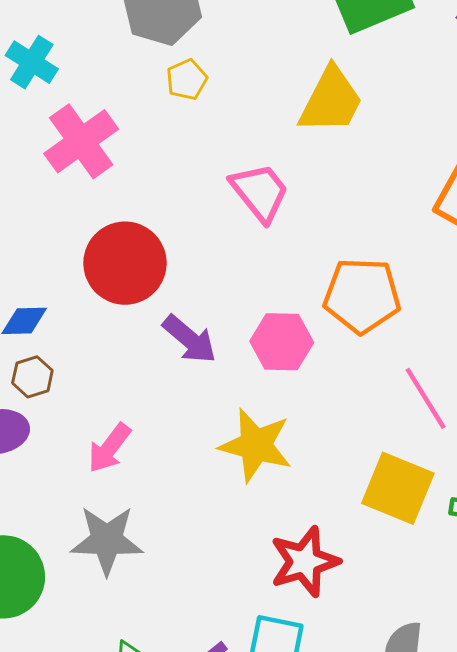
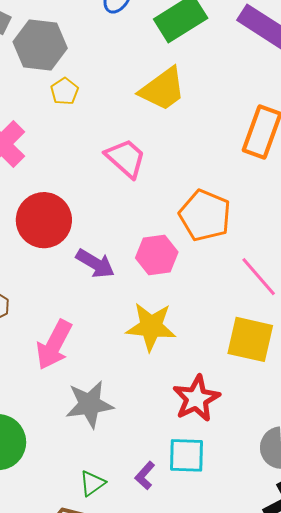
yellow trapezoid: (331, 100) -> (163, 89), turned 36
orange pentagon: (362, 296) -> (205, 215), turned 30
pink arrow: (109, 448) -> (54, 345), size x1.4
gray star: (107, 540) -> (90, 404), moved

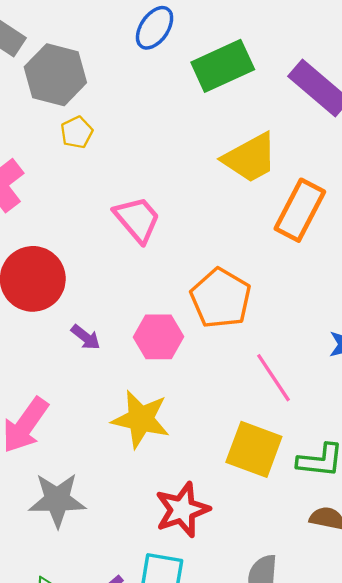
yellow trapezoid: (163, 89) -> (250, 158), moved
purple arrow: (95, 264) -> (86, 337), size x0.7

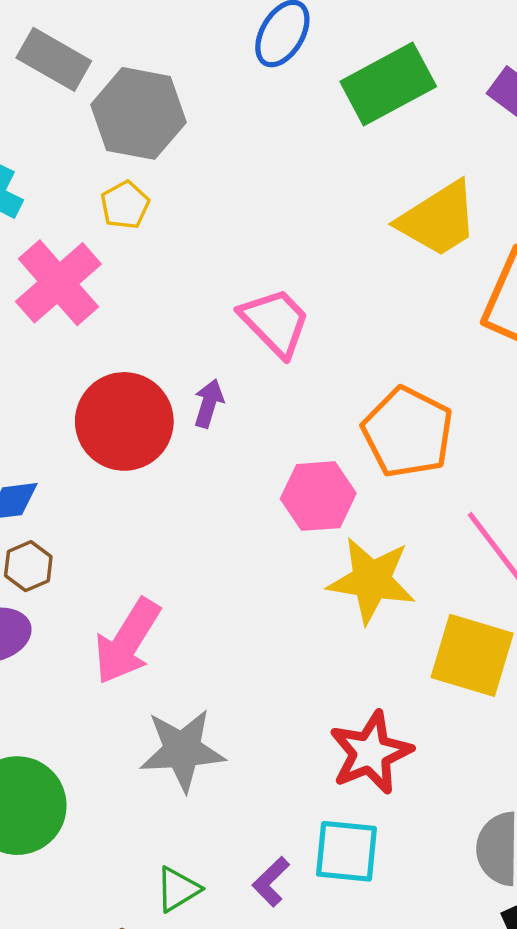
yellow pentagon: (77, 132) -> (125, 205), moved
purple arrow: (86, 337) -> (209, 403), moved, turned -108
yellow star: (141, 419) -> (371, 580), moved

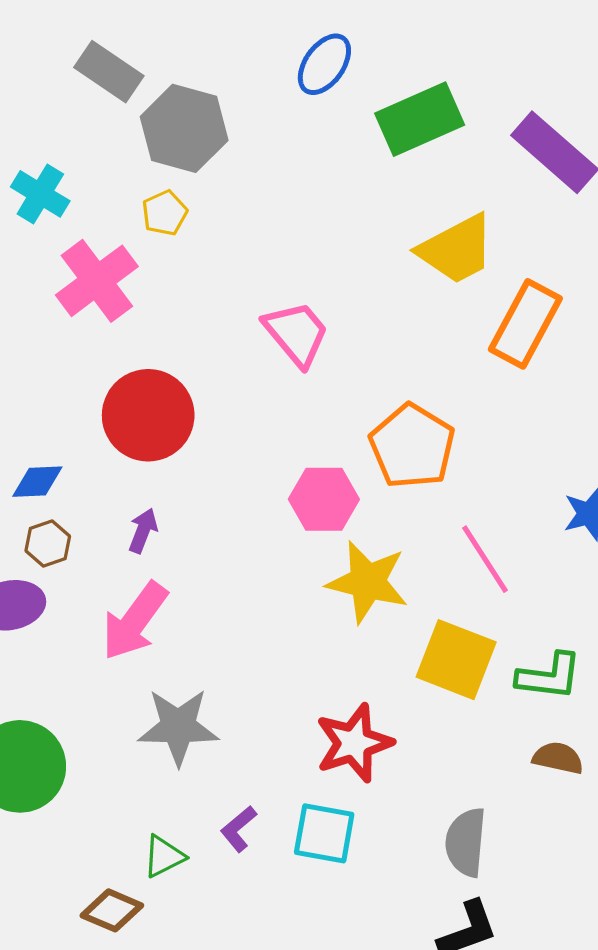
purple arrow: (209, 403) -> (143, 531), moved
purple L-shape: (271, 882) -> (239, 829), moved

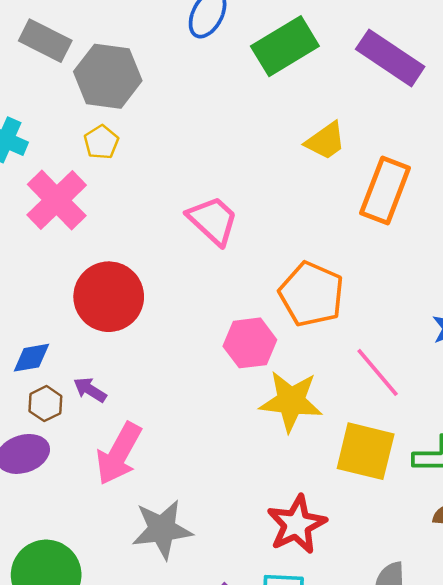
yellow trapezoid: (456, 249) -> (326, 141), size x0.7
purple arrow: (143, 531) -> (90, 390), moved, turned -72

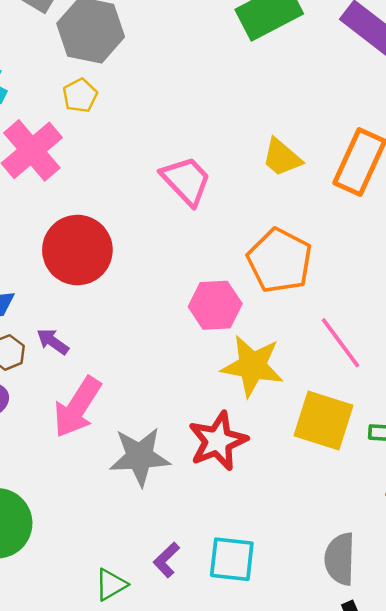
yellow trapezoid: (326, 141) -> (282, 158), moved, turned 72
red star: (297, 524) -> (218, 441), moved
gray star: (162, 529) -> (140, 457), moved

